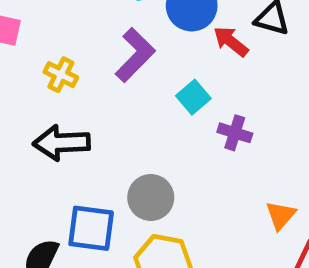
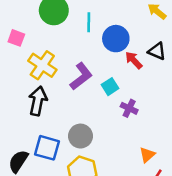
purple L-shape: (135, 55) -> (81, 76), moved
yellow cross: (61, 75) -> (42, 65), size x1.6
black arrow: (62, 143) -> (38, 101), turned 96

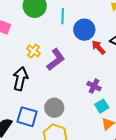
yellow cross: (42, 65) -> (34, 51), moved, size x0.6
cyan square: (110, 87) -> (102, 106), moved

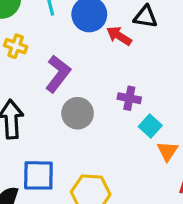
yellow cross: (34, 51) -> (16, 46), moved
gray circle: (54, 108) -> (78, 113), moved

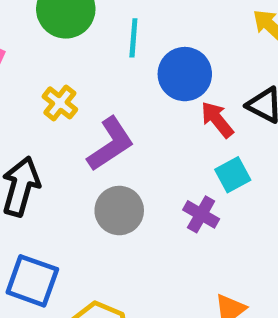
yellow cross: (16, 46) -> (60, 103), moved
cyan square: (150, 126) -> (233, 175), moved

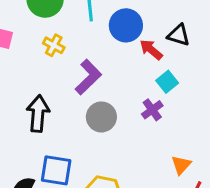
yellow cross: (60, 103) -> (54, 45), moved
purple cross: (201, 214) -> (152, 110), turned 35

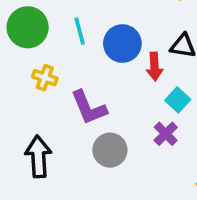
red arrow: (151, 50) -> (155, 67), turned -125
purple L-shape: (88, 77) -> (89, 108), turned 120

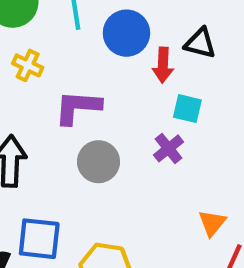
cyan square: (178, 100) -> (187, 109), turned -35
purple L-shape: (89, 108) -> (78, 107), turned 111

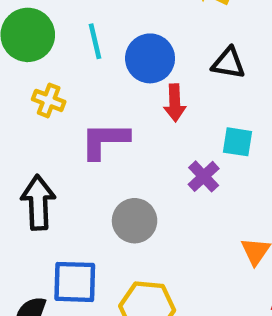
red arrow: (163, 65) -> (175, 103), moved
cyan square: (187, 109) -> (238, 142), moved
gray circle: (98, 162) -> (135, 221), moved

